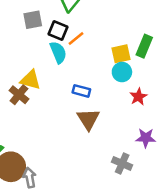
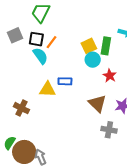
green rectangle: (144, 46) -> (106, 46), moved
yellow triangle: (30, 80) -> (47, 89), moved
brown cross: (19, 95) -> (21, 108), moved
brown triangle: (88, 119) -> (97, 103), moved

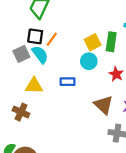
gray square: (15, 35) -> (21, 54), moved
cyan circle: (93, 60) -> (89, 61), moved
yellow triangle: (47, 89) -> (34, 86), moved

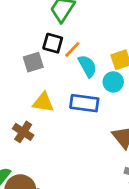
cyan semicircle: (40, 55) -> (87, 66), moved
blue rectangle: (68, 82) -> (84, 103), size x1.5

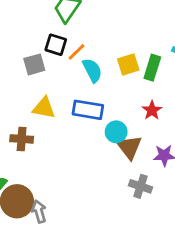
cyan circle: (113, 82) -> (116, 132), moved
brown cross: (23, 132) -> (22, 139), turned -30

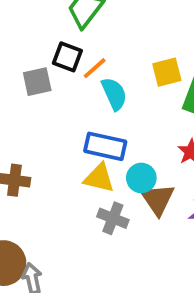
yellow square: (128, 64) -> (167, 72), moved
yellow triangle: (44, 108) -> (99, 178), moved
gray cross: (140, 186) -> (113, 218), moved

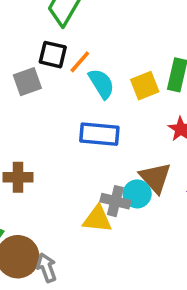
yellow square: (167, 72) -> (145, 86), moved
yellow triangle: (99, 178) -> (97, 219), moved
cyan circle: (141, 178) -> (137, 194), moved

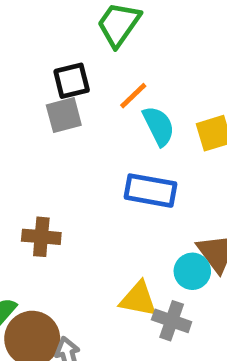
black square: (53, 55) -> (72, 81), moved, turned -32
gray cross: (115, 201) -> (172, 321), moved

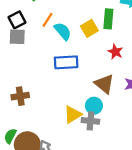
gray square: (64, 115) -> (17, 37), turned 30
cyan circle: (192, 271) -> (94, 106), moved
yellow triangle: (138, 299) -> (73, 114), turned -30

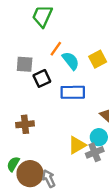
black square: (17, 20) -> (42, 78), moved
gray cross: (90, 121) -> (95, 152), turned -30

